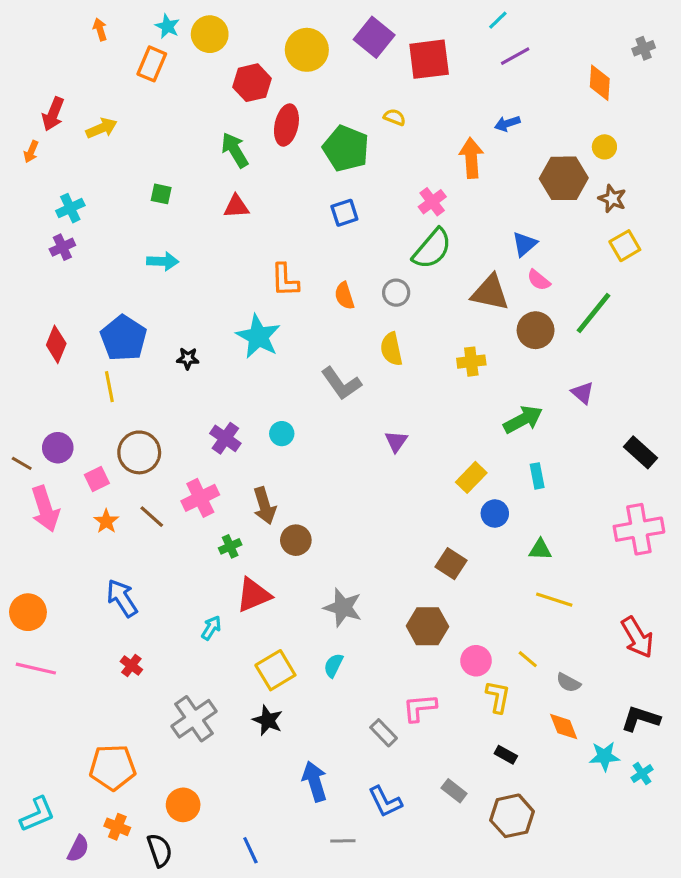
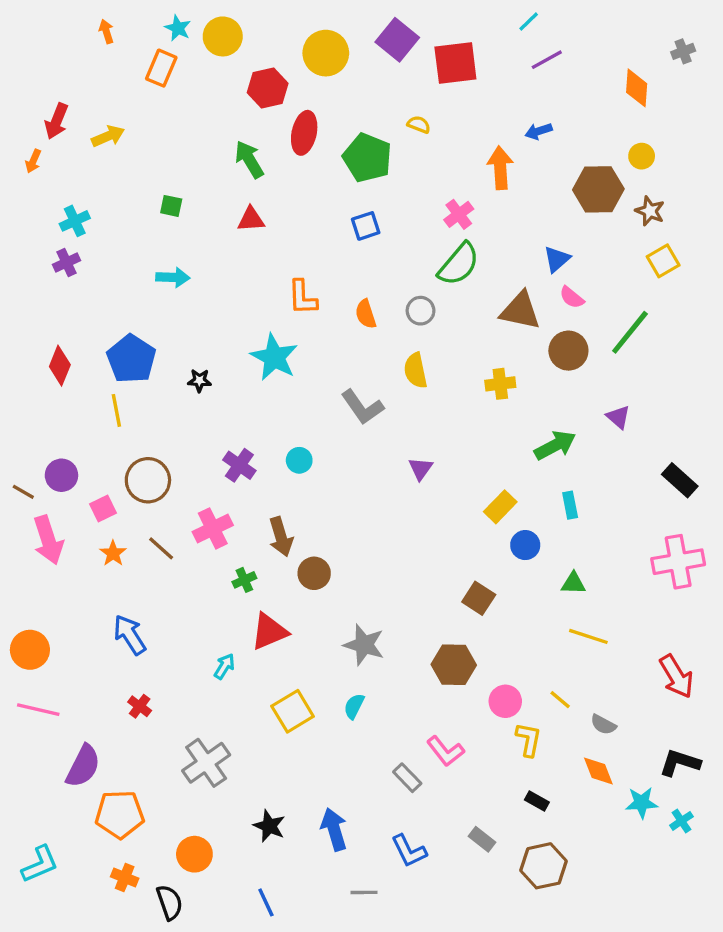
pink L-shape: (420, 708) -> (445, 751), turned -123
black star: (268, 720) -> (269, 826), moved
purple semicircle: (78, 849) -> (83, 766), moved, size x1.5

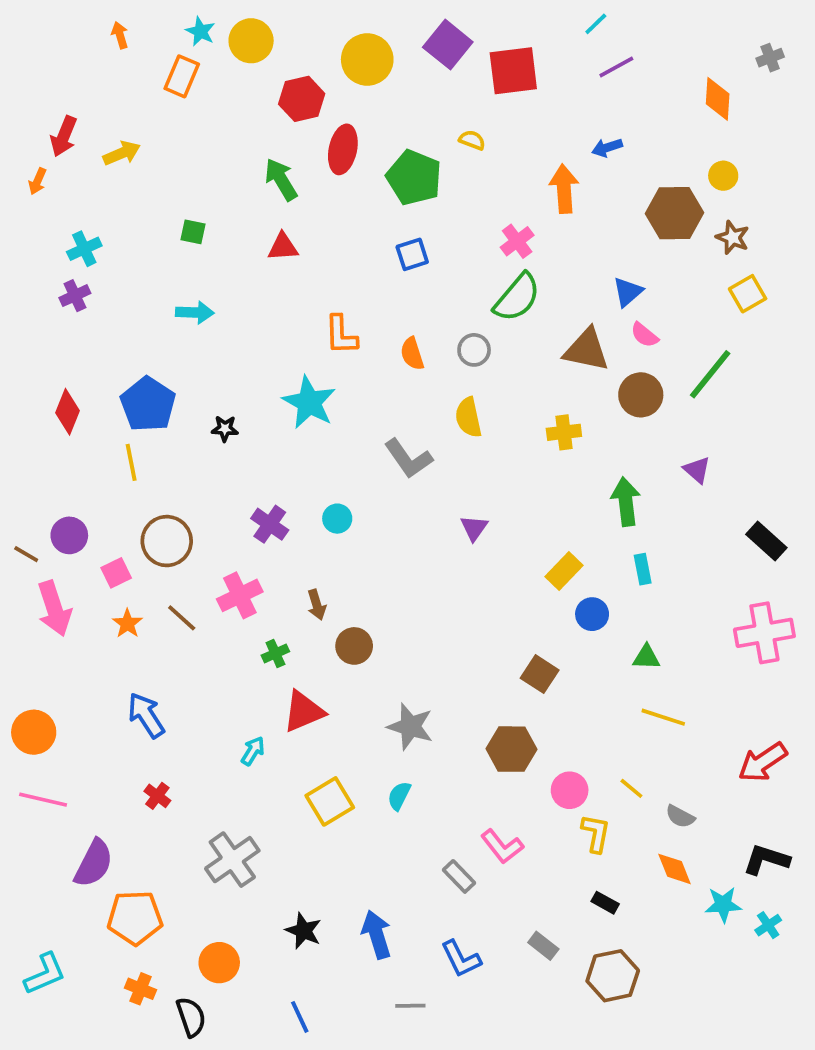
green arrow: (555, 445) -> (626, 502), turned -69
brown arrow: (281, 537) -> (317, 605), size x0.7
red arrow: (676, 676) -> (763, 762), turned 87

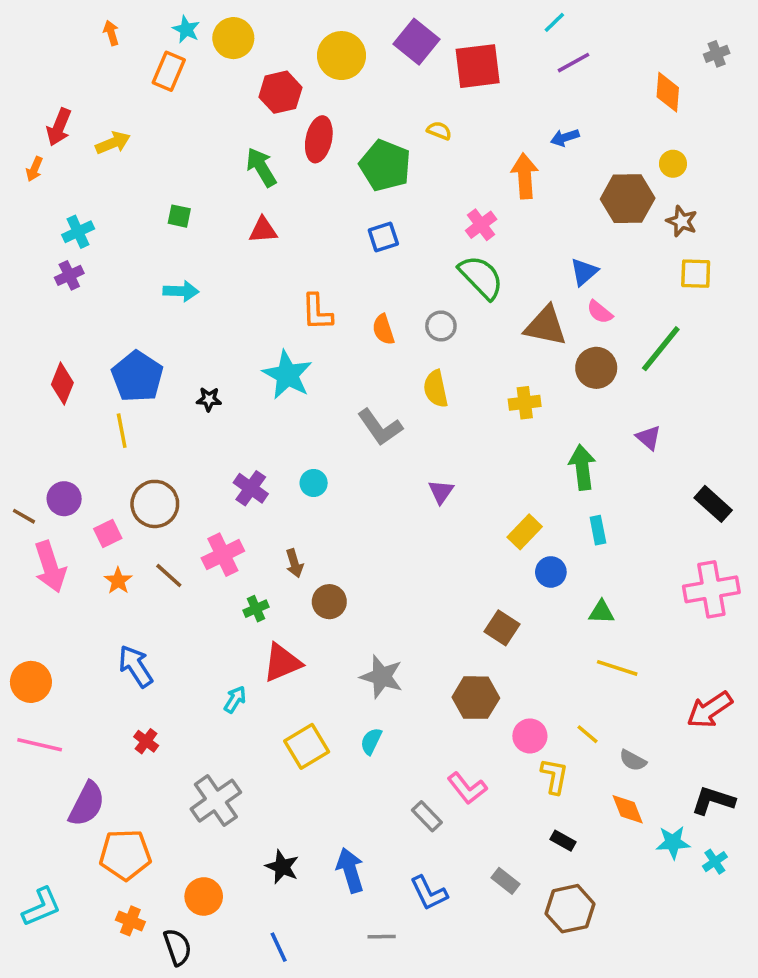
yellow square: (748, 294) -> (696, 274), turned 32
green semicircle: (517, 297) -> (481, 277), turned -84

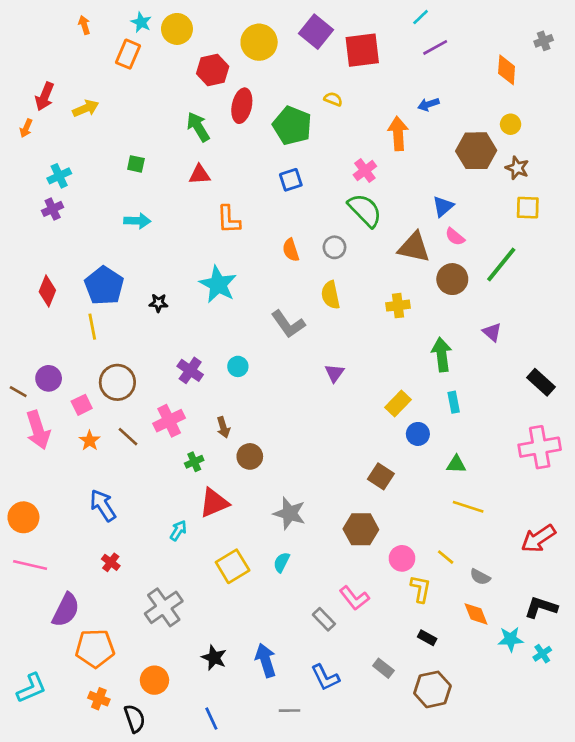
orange L-shape: (317, 312) -> (229, 220), moved

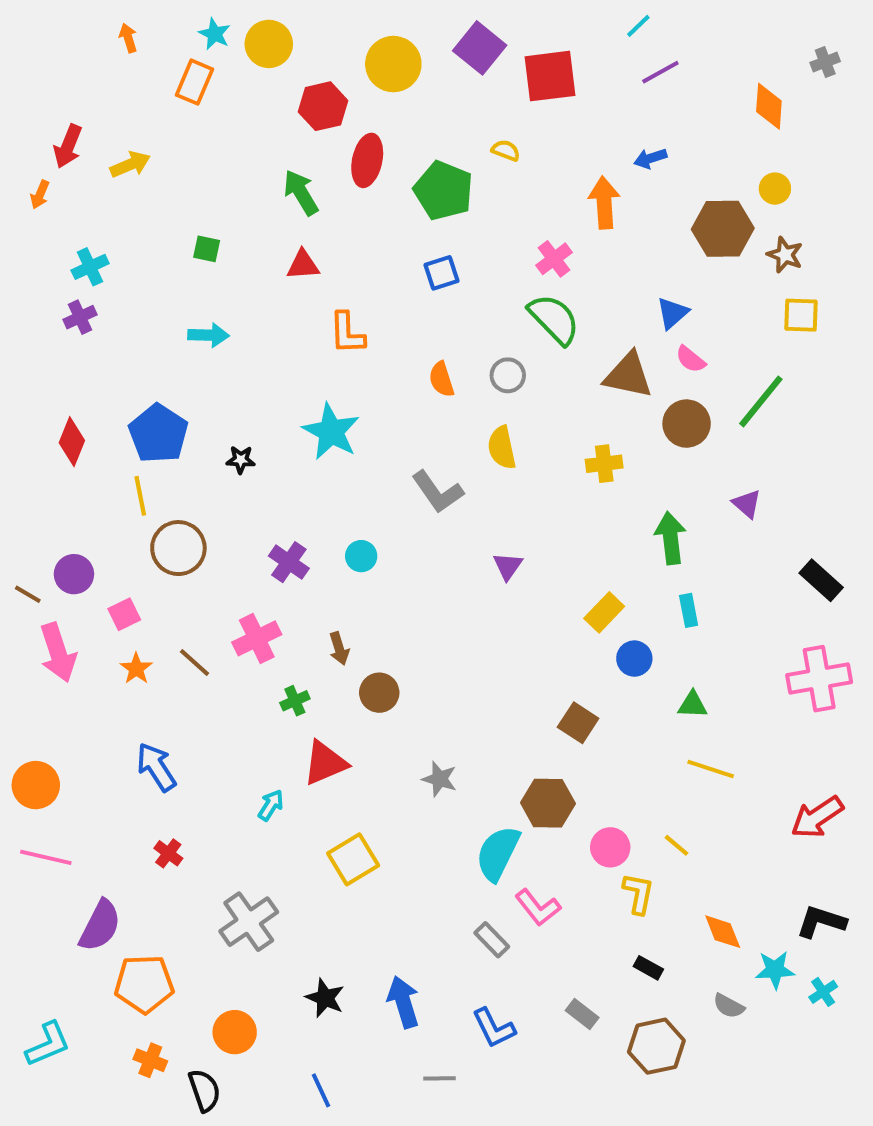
brown circle: (117, 382) -> (178, 548), moved
gray star: (289, 513) -> (440, 779), size x0.7
cyan semicircle: (282, 562) -> (498, 853), moved, size x1.8
gray semicircle: (480, 577) -> (729, 1006), moved

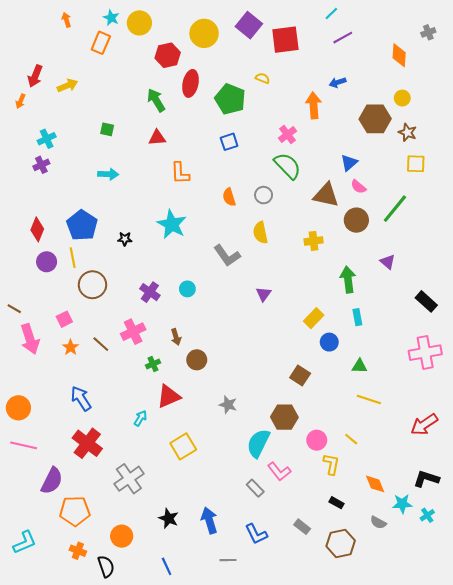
purple circle: (74, 574) -> (47, 262), moved
red cross: (168, 853) -> (87, 443), size x2.0

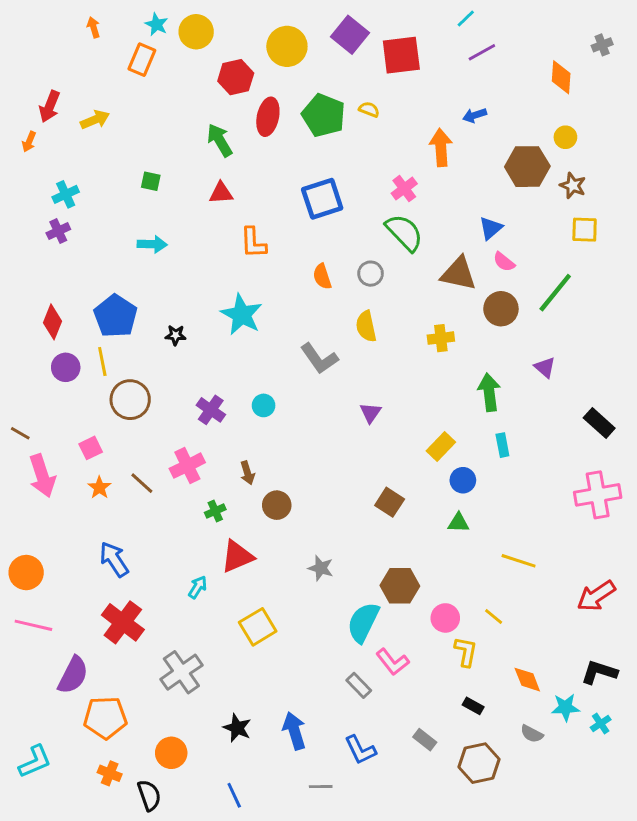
green pentagon: (230, 99) -> (324, 115), moved
blue square: (229, 142) -> (322, 199), size x1.6
green triangle: (359, 366) -> (458, 523), moved
brown square: (300, 375) -> (390, 502), moved

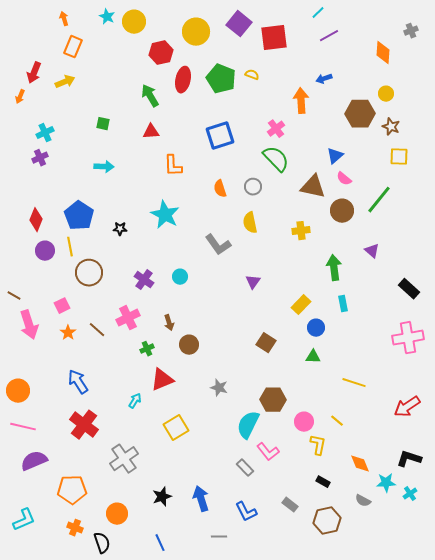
orange rectangle: (142, 60) -> (73, 47), moved
purple semicircle: (73, 675) -> (34, 461), moved, turned -140
black star: (237, 728) -> (162, 497), turned 30

